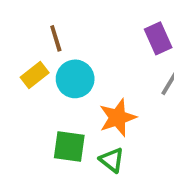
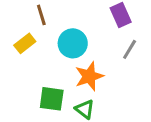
cyan circle: (75, 79) -> (73, 43), moved

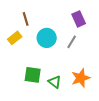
gray line: (130, 49) -> (72, 42), moved
orange star: (89, 76) -> (81, 78), moved

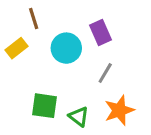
purple rectangle: (79, 19) -> (101, 32), moved
gray line: (72, 42) -> (105, 73), moved

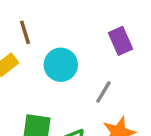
purple rectangle: (101, 32) -> (120, 41), moved

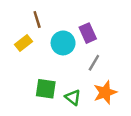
purple rectangle: (120, 41) -> (88, 33), moved

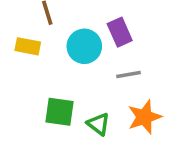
yellow rectangle: (23, 43) -> (28, 46), turned 49
gray line: (94, 63) -> (128, 75), turned 49

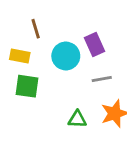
green square: (60, 112) -> (27, 86), moved
green triangle: (98, 124) -> (77, 119), turned -36

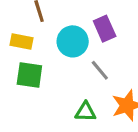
gray line: (102, 79) -> (100, 70), moved, turned 60

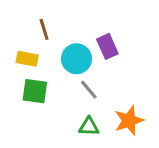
gray line: (100, 70) -> (89, 90), moved

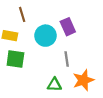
gray line: (89, 90) -> (67, 59), moved, turned 32

